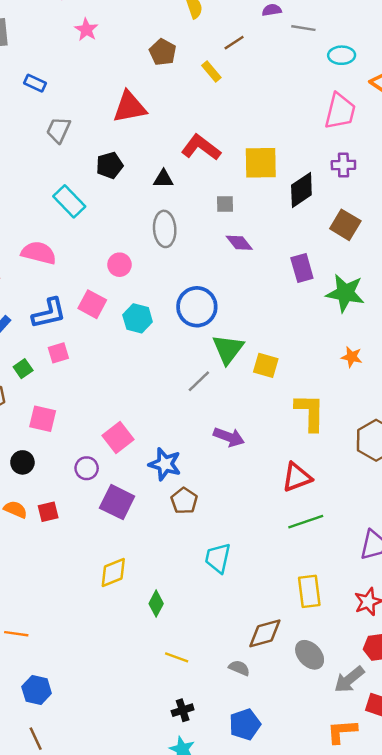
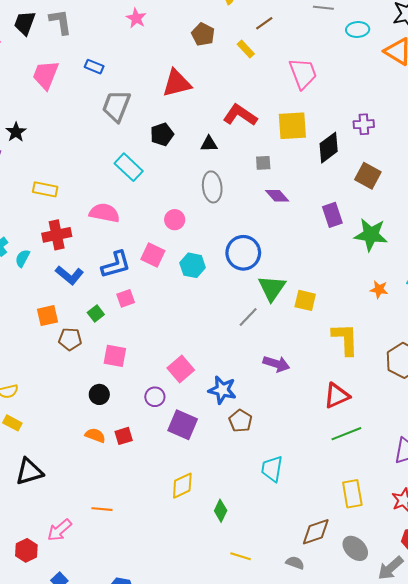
pink trapezoid: (340, 111) -> (303, 73), moved, turned -32
gray trapezoid: (58, 130) -> (116, 106), size x1.4
orange line: (16, 634) -> (102, 509), moved

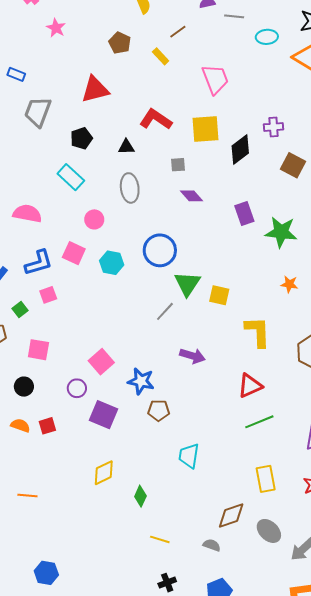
cyan rectangle: (129, 167) -> (71, 177), moved
brown square: (368, 176) -> (293, 165), moved
brown pentagon: (240, 421) -> (159, 410), turned -30

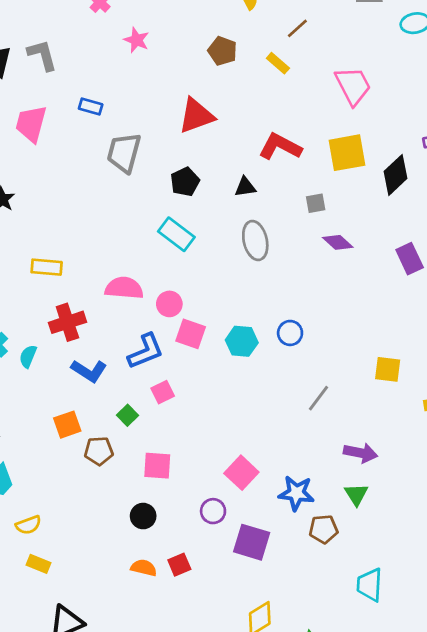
pink circle: (94, 219) -> (169, 304), moved
blue circle: (160, 250) -> (290, 333), moved, size x0.6
green triangle: (187, 284) -> (356, 494), moved, size x0.7

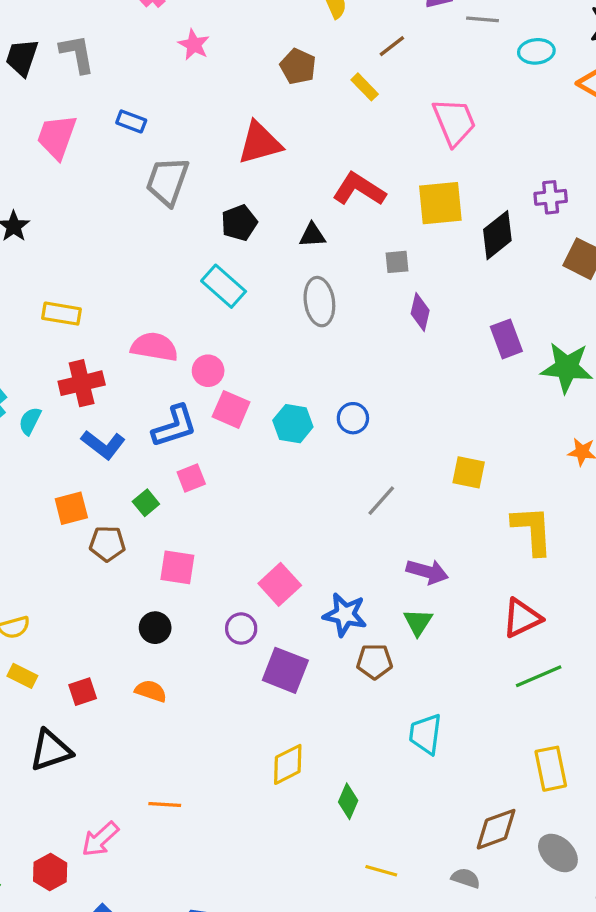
purple diamond: (338, 242) -> (420, 312), turned 56
red square: (179, 565) -> (83, 692), moved

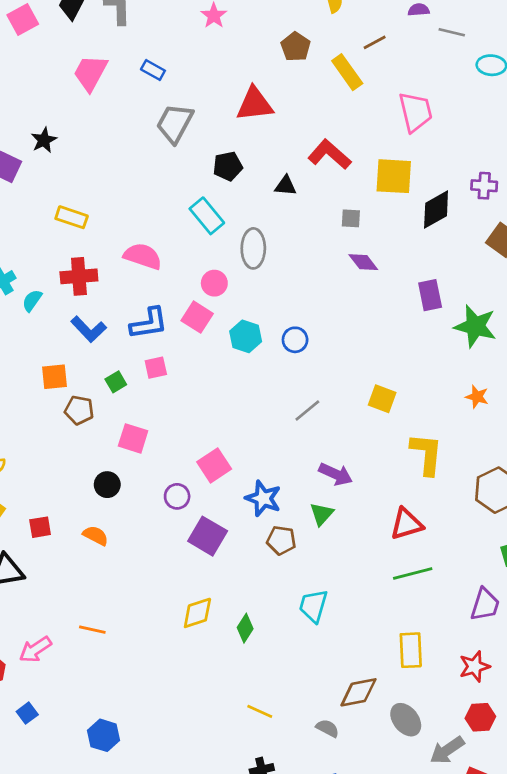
yellow rectangle: (365, 87) -> (347, 72), size x1.5
gray ellipse: (319, 302) -> (253, 248), moved
purple diamond: (420, 312) -> (363, 262), turned -60
pink circle: (208, 371) -> (214, 283), moved
green diamond: (348, 801) -> (245, 628), moved

